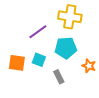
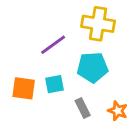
cyan square: (39, 60) -> (55, 84), turned -32
orange star: (89, 66) -> (118, 111), moved

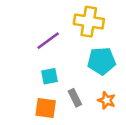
cyan pentagon: (92, 67) -> (102, 61), moved
orange square: (24, 88) -> (46, 108), moved

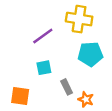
orange star: (107, 100) -> (86, 99), moved
orange square: (46, 108) -> (20, 96), moved

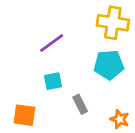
yellow cross: (79, 19) -> (113, 23), moved
orange star: (86, 99) -> (120, 119), moved

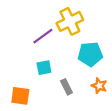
yellow cross: (113, 23) -> (70, 21), moved, turned -35
orange star: (120, 119) -> (99, 86), moved

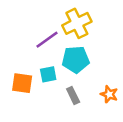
cyan pentagon: (90, 54) -> (76, 59), moved
orange square: (20, 96) -> (22, 83), moved

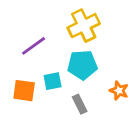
purple line: (47, 40) -> (34, 46), moved
orange star: (109, 94) -> (119, 91), moved

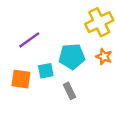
yellow cross: (84, 26) -> (99, 22), moved
orange star: (119, 91) -> (104, 57), moved

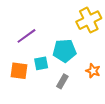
orange star: (104, 57) -> (93, 71), moved
gray rectangle: (70, 91) -> (62, 81), turned 56

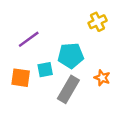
yellow cross: (89, 20) -> (98, 22), size x0.7
gray rectangle: (62, 81) -> (68, 89), size x1.6

